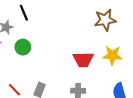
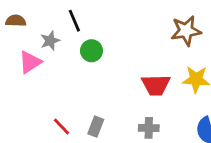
green circle: (23, 47) -> (92, 51), moved

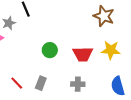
brown star: (186, 31) -> (104, 16), turned 30
green circle: (92, 51) -> (50, 50), moved

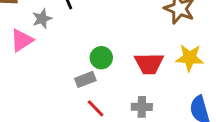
red line: (17, 83) -> (96, 108), moved
gray rectangle: (41, 83) -> (85, 79), moved, turned 48

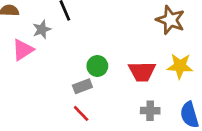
gray cross: (142, 107) -> (150, 111), moved
red line: (96, 108) -> (81, 113), moved

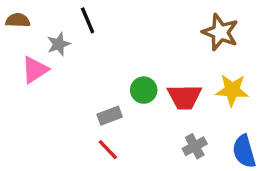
green circle: (97, 66) -> (144, 90), moved
gray cross: (150, 111) -> (195, 146), turned -30

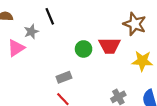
green circle: (144, 90) -> (84, 49), moved
red trapezoid: (185, 97) -> (110, 46), moved

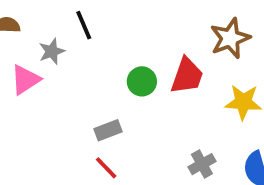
brown star: (135, 24) -> (230, 38), turned 30
red trapezoid: (110, 46) -> (187, 76), turned -70

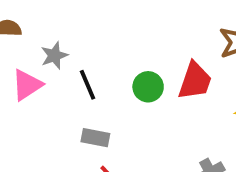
black line: (84, 25) -> (88, 85), moved
gray rectangle: (108, 130) -> (95, 138), moved, turned 32

